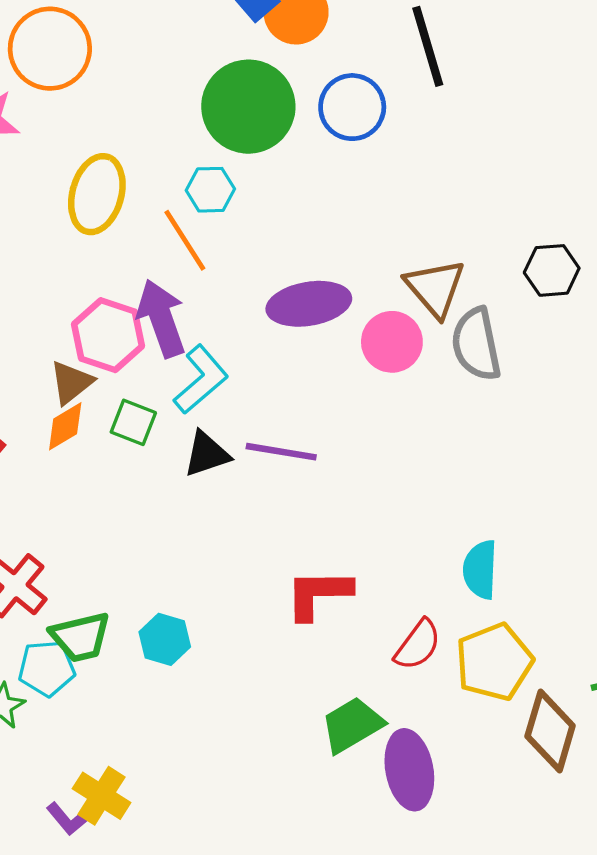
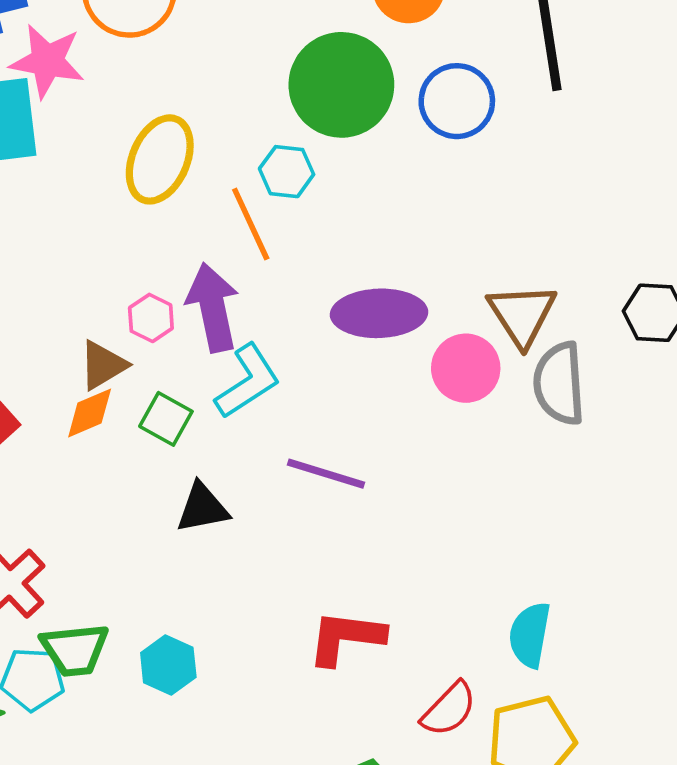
pink hexagon: (108, 335) -> (151, 318), size x0.6
black triangle: (207, 454) -> (203, 508), moved

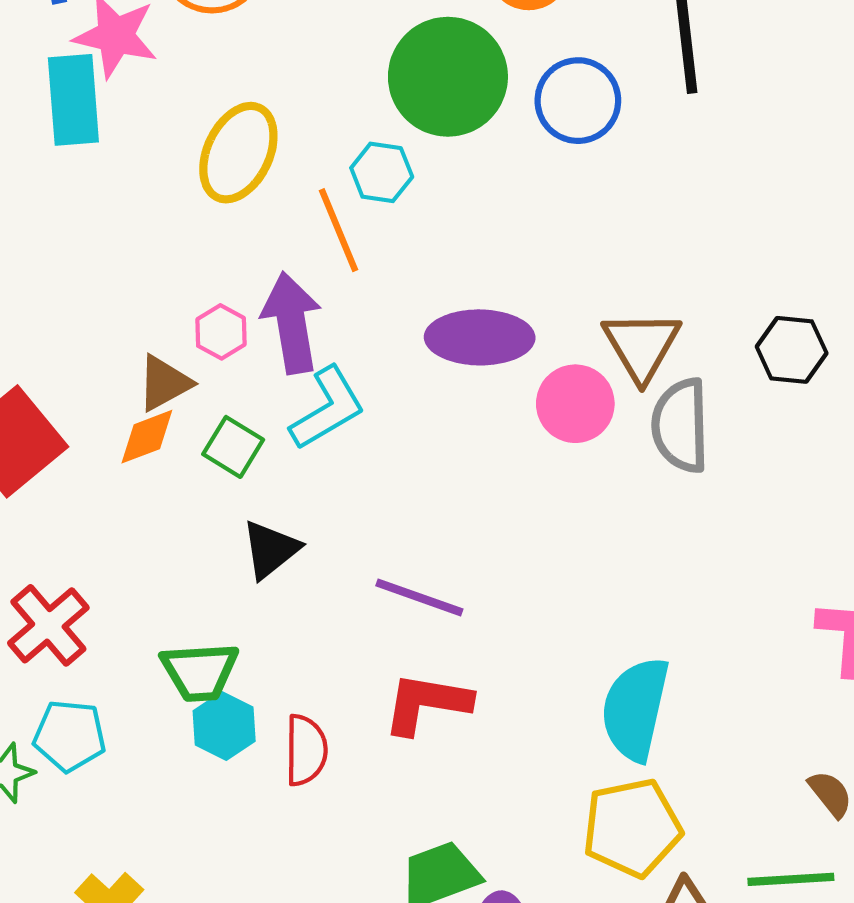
purple line: (326, 474) -> (419, 597), moved
black triangle: (203, 508) -> (270, 549), turned -30
cyan semicircle: (530, 635) -> (635, 709), size x1.4
green trapezoid: (75, 650) -> (200, 672), moved
red semicircle: (449, 709) -> (306, 750), moved, turned -46

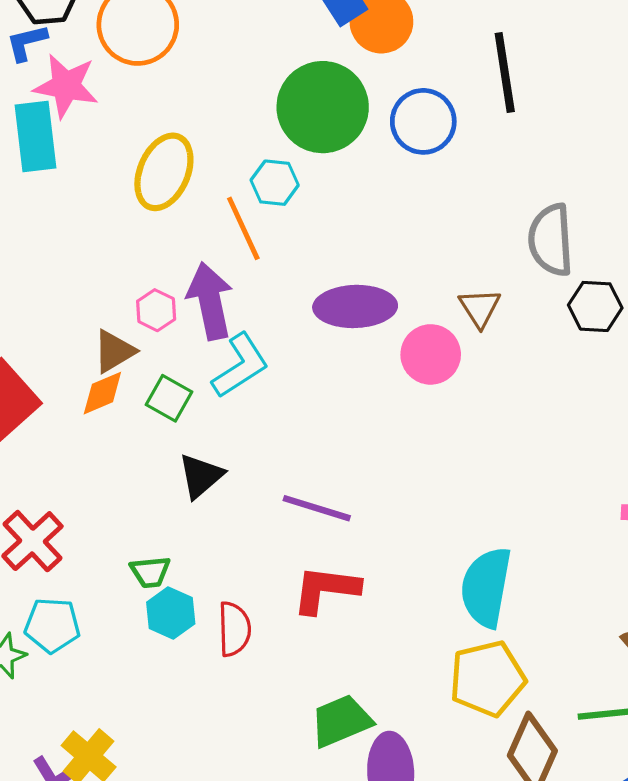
brown triangle: (642, 346) -> (480, 308), size x0.7
gray semicircle: (681, 426) -> (551, 240), moved
green trapezoid: (200, 672) -> (150, 572), size x0.7

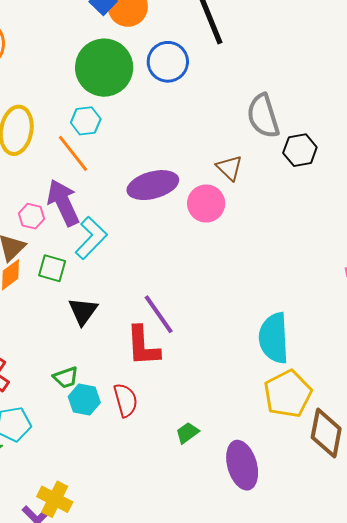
purple line: (317, 508) -> (159, 314), turned 51
red L-shape: (326, 589) -> (143, 346), moved, turned -87
green trapezoid: (341, 721) -> (187, 433), moved, size x0.6

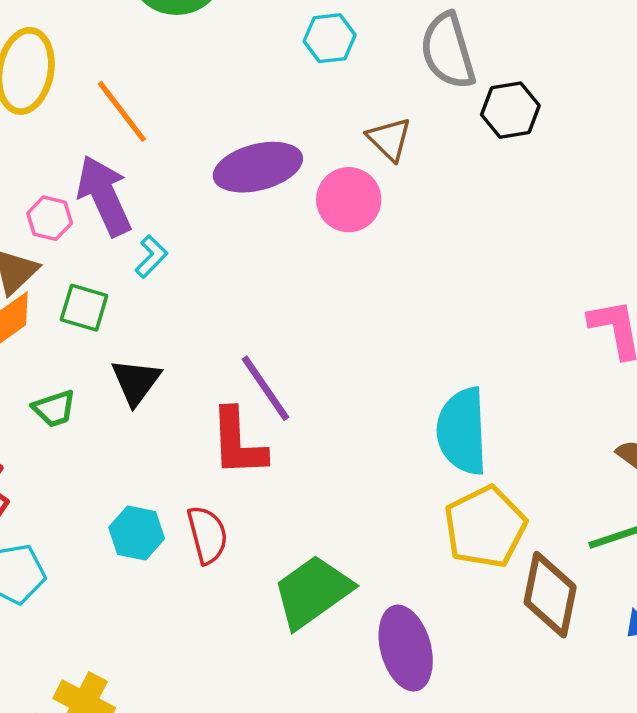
cyan hexagon: (86, 121) -> (330, 38), moved
cyan L-shape: (91, 238) -> (151, 256), size x0.6
green trapezoid: (66, 377) -> (54, 409), moved
green trapezoid: (187, 433) -> (313, 592), size x2.0

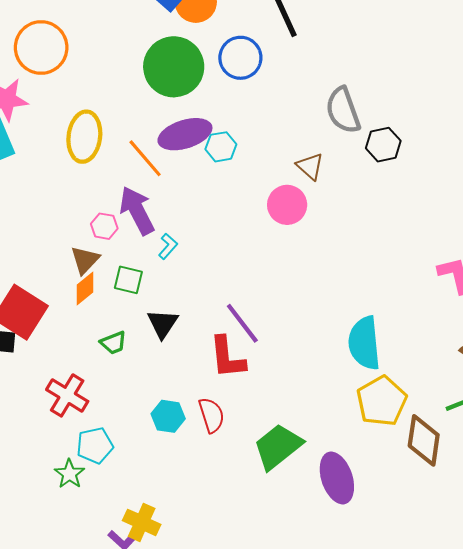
cyan hexagon: (330, 38) -> (221, 147), moved
purple ellipse: (258, 167) -> (185, 134), moved

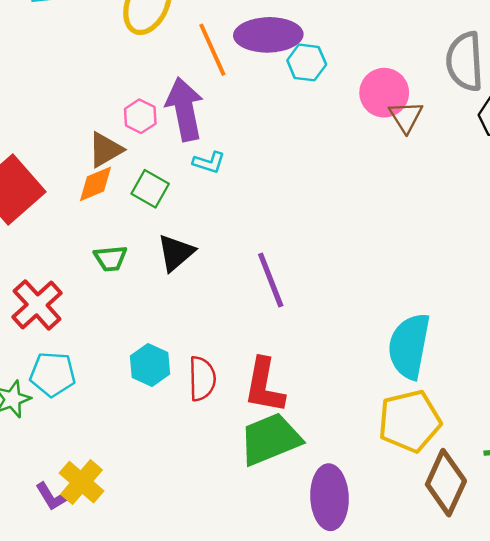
pink circle: (287, 205) -> (384, 93), moved
cyan L-shape: (168, 246) -> (209, 162), turned 50
red L-shape: (227, 357) -> (264, 386), moved

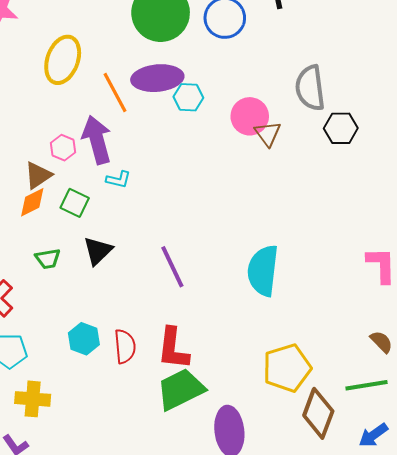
cyan semicircle: (409, 346) -> (263, 271), moved
yellow cross: (82, 482) -> (33, 399), moved, turned -32

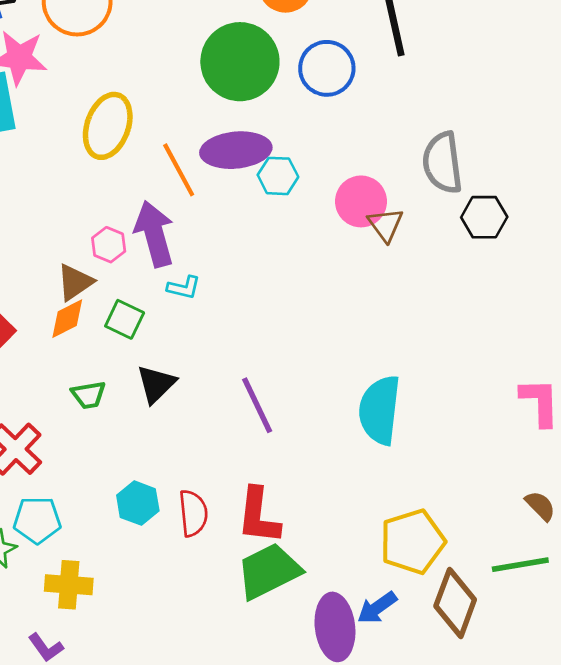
blue arrow: (373, 435) -> (377, 608), moved

